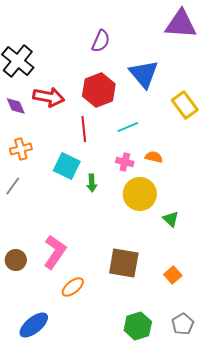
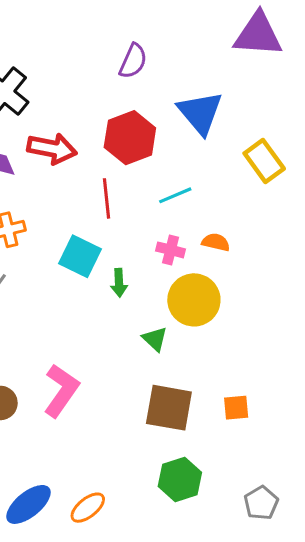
green triangle: (171, 219) -> (155, 339), moved
orange square: (173, 275) -> (236, 408), moved, turned 36
orange ellipse: (73, 287) -> (88, 508), moved
green hexagon: (138, 326) -> (180, 479), moved

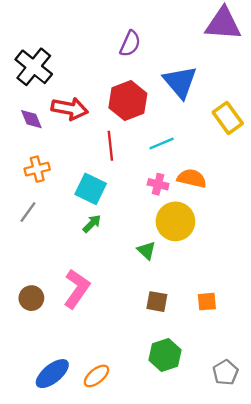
orange semicircle: (216, 242) -> (192, 178), size x1.4
green arrow: (119, 283) -> (92, 224), moved, turned -132
brown square: (169, 408) -> (157, 302), size x0.6

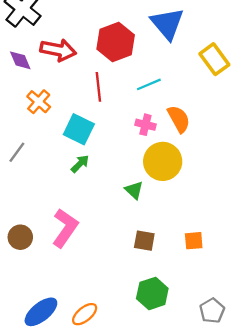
orange cross: (37, 169) -> (39, 102), moved, turned -35
orange semicircle: (192, 178) -> (179, 119), turned 48

